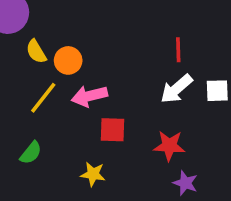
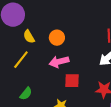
orange circle: (68, 60) -> (57, 38), moved
yellow line: (43, 98) -> (21, 60), moved

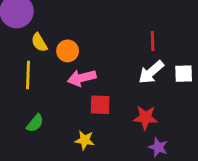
orange circle: (57, 38) -> (68, 51), moved
yellow line: (21, 60) -> (28, 75), turned -36

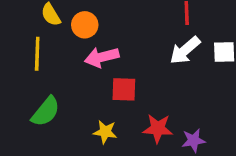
red star: (145, 117) -> (158, 128), moved
green semicircle: (35, 123) -> (46, 111), size x1.4
purple star: (158, 147) -> (193, 140), turned -30

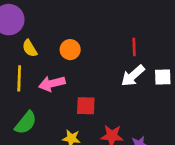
orange circle: (85, 25) -> (70, 50), moved
pink arrow: (102, 57) -> (52, 84), moved

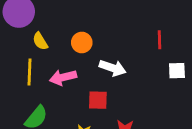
red line: (134, 47) -> (160, 40), moved
white arrow: (133, 76) -> (113, 68), moved, turned -120

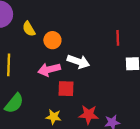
yellow semicircle: (40, 41) -> (29, 29), moved
pink arrow: (63, 77) -> (49, 69), moved

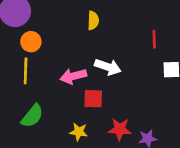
yellow semicircle: (29, 29) -> (93, 20), moved, turned -147
orange circle: (52, 40) -> (31, 42), moved

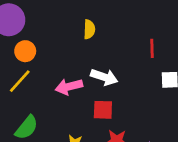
yellow line: (26, 71) -> (20, 81), turned 40
red square: (93, 99) -> (103, 110), moved

